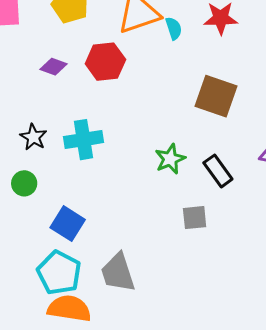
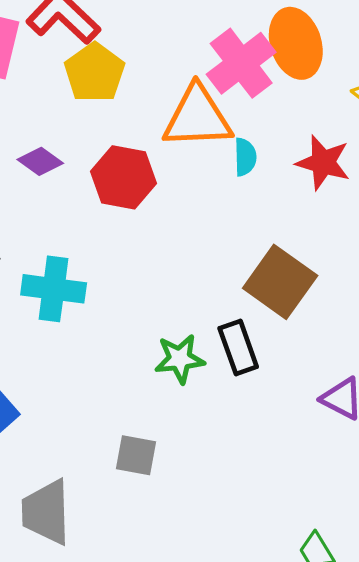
black rectangle: (218, 171) -> (238, 348), moved
gray square: (195, 218) -> (136, 455), moved

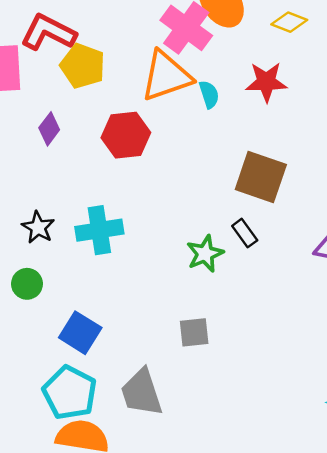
purple diamond: (40, 161) -> (49, 129), moved, turned -72
black rectangle: (238, 348) -> (245, 233), size x0.7

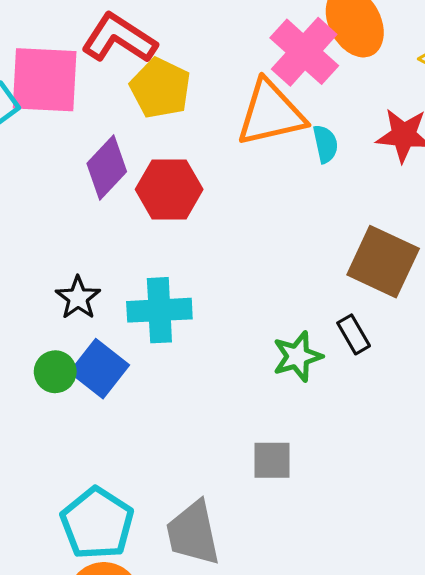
purple diamond: (49, 129) -> (107, 168), size x1.4
red hexagon: (126, 135) -> (169, 189), moved
blue square: (80, 333) -> (99, 369), moved

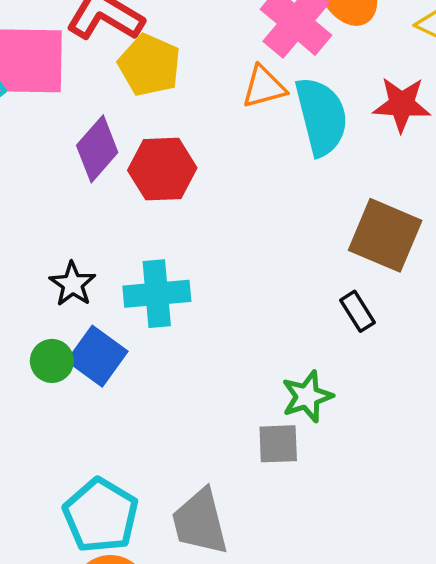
orange triangle: (271, 113) -> (264, 87), size x0.6
cyan semicircle: (325, 144) -> (321, 116), size x2.0
green star: (298, 356) -> (307, 397), moved

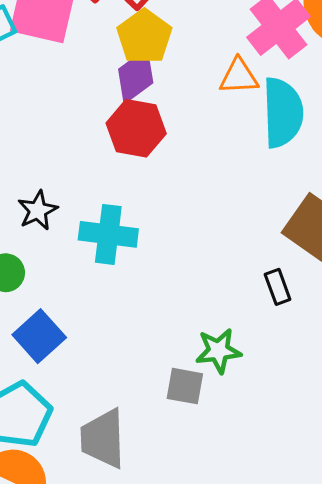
purple diamond: (97, 149) -> (136, 76), moved
blue square: (97, 356) -> (39, 336), moved

